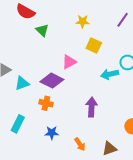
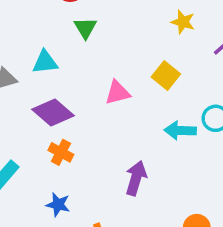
yellow star: (83, 21) -> (183, 22), moved
purple diamond: (52, 81) -> (53, 113), moved
cyan triangle: (22, 83) -> (45, 62), moved

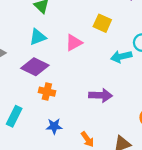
cyan triangle: (45, 62) -> (38, 37), moved
purple arrow: (136, 178) -> (100, 95), turned 90

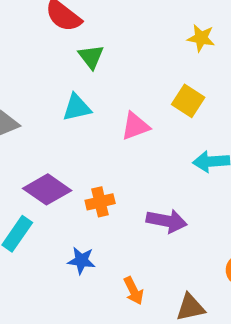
purple diamond: (35, 67) -> (47, 189), moved
orange cross: (47, 92) -> (100, 202), moved, turned -35

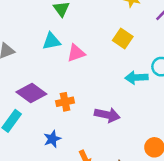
pink triangle: (135, 126) -> (76, 53), moved
blue star: (81, 261) -> (52, 139), turned -30

